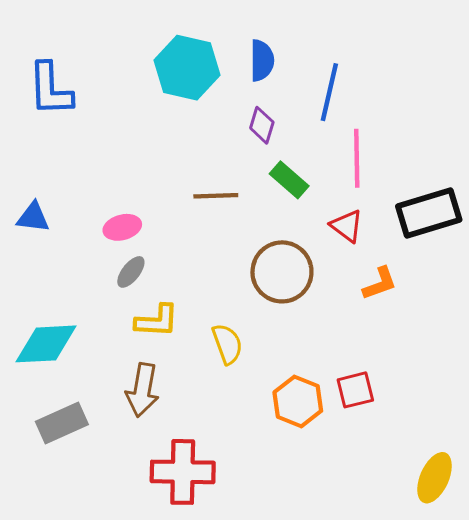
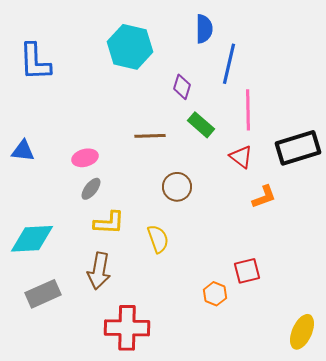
blue semicircle: (262, 60) -> (204, 29), moved
brown circle: (282, 272) -> (177, 187), moved, size x0.7
orange hexagon: (298, 401) -> (215, 294), moved, size x0.7

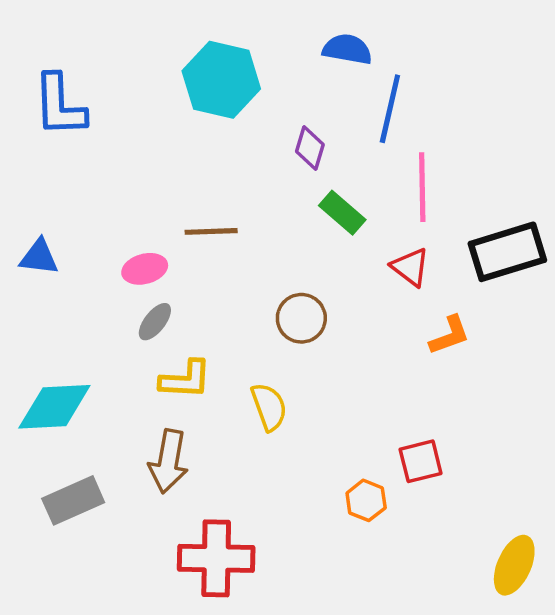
blue semicircle: (204, 29) -> (347, 49), turned -80
brown line: (150, 136) -> (211, 231), moved

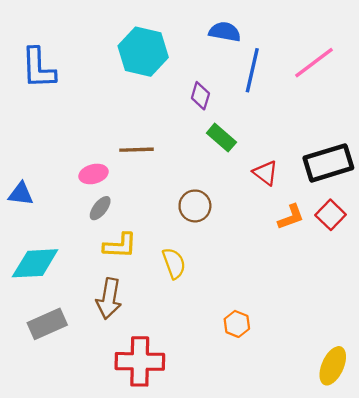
pink line: (422, 187) -> (314, 63), moved, turned 54
blue triangle: (39, 257) -> (21, 194), moved
red square: (421, 461) -> (331, 215), moved, turned -32

